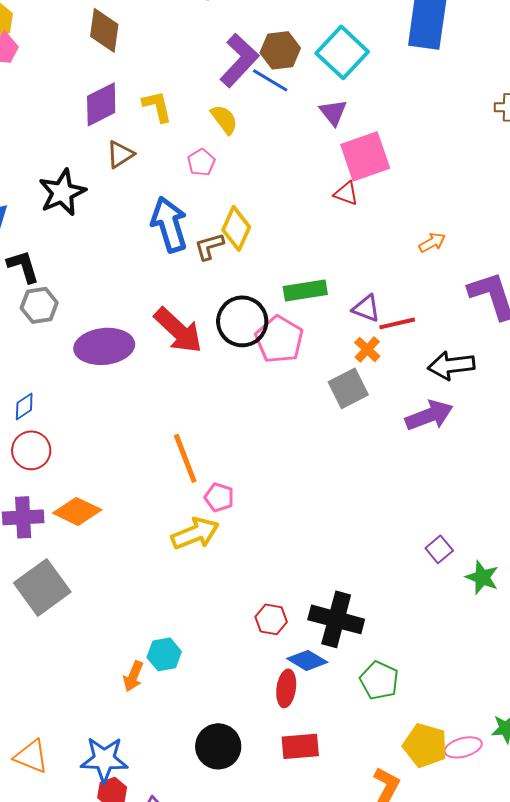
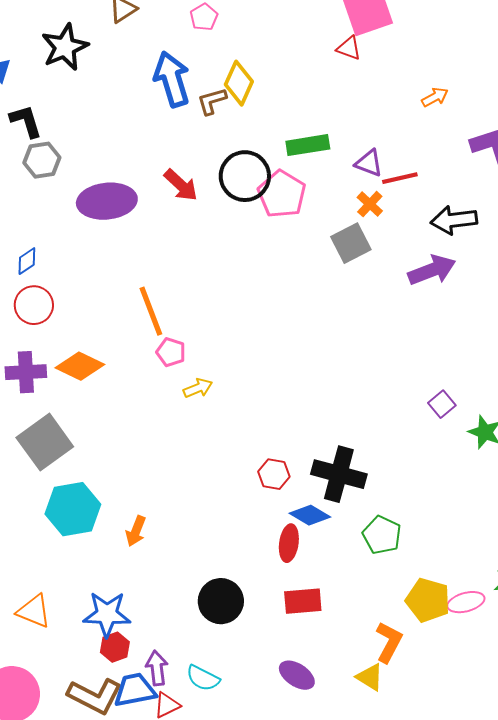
red arrow: (178, 330) -> (181, 185), size x0.7
orange line: (185, 458) -> (151, 311), moved
pink pentagon: (219, 497) -> (171, 352), moved
yellow arrow: (195, 533) -> (198, 388), size x0.6
cyan hexagon: (164, 654) -> (73, 509), moved, size x1.6

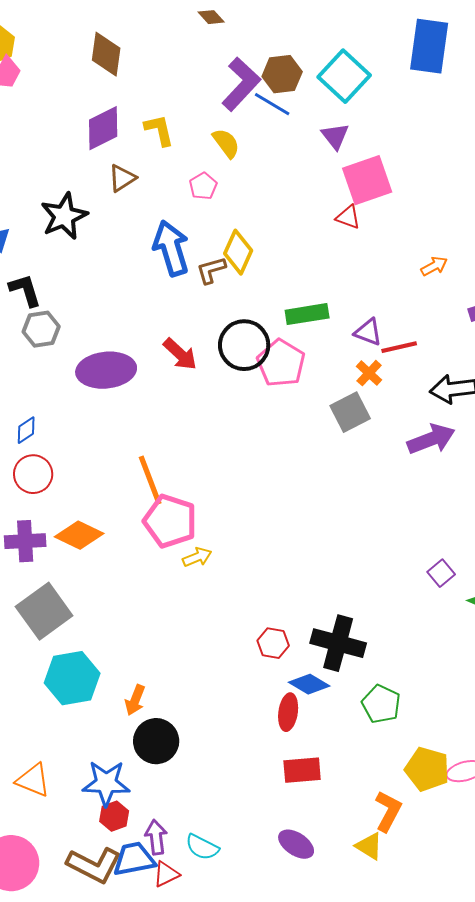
pink pentagon: (171, 352) -> (170, 521), size x1.8
black circle: (221, 601) -> (156, 741), moved

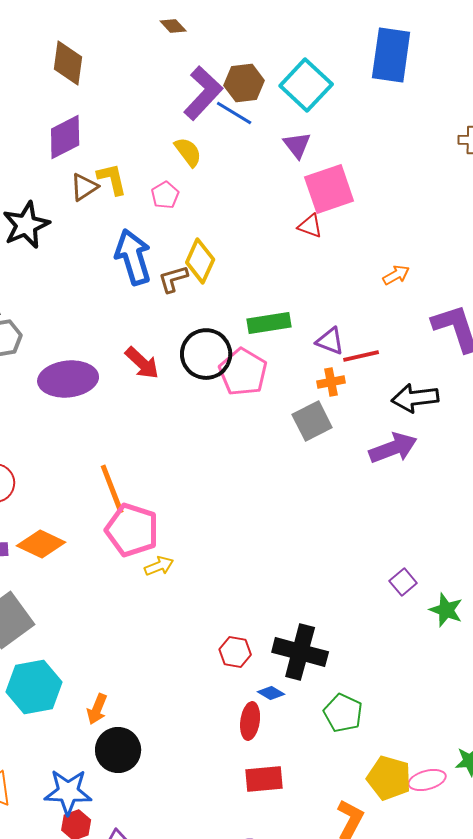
yellow L-shape: (159, 130) -> (112, 179), moved
orange cross: (369, 373) -> (331, 382), turned 36
blue diamond: (309, 684) -> (271, 693), size x0.7

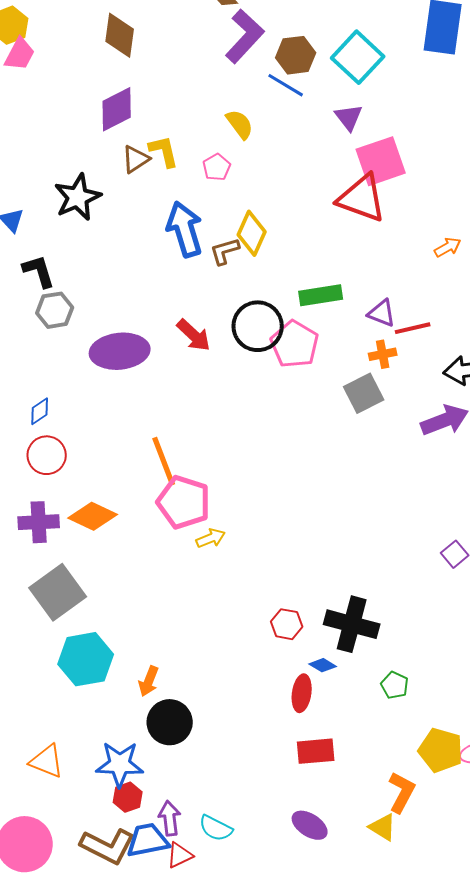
purple L-shape: (203, 93) -> (245, 36), moved
red triangle: (310, 226) -> (362, 198), size x2.0
green pentagon: (343, 713) -> (395, 685), size x0.7

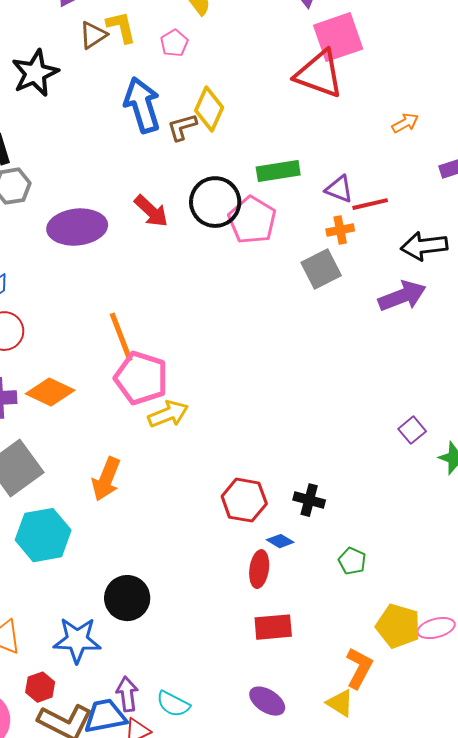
yellow arrow: (211, 538) -> (168, 414), size x1.4
red hexagon: (287, 624) -> (244, 500), size x1.4
black cross: (352, 624) -> (309, 500), size x0.6
orange arrow: (149, 681) -> (106, 479), moved, size x1.4
red hexagon: (128, 797) -> (40, 687), moved

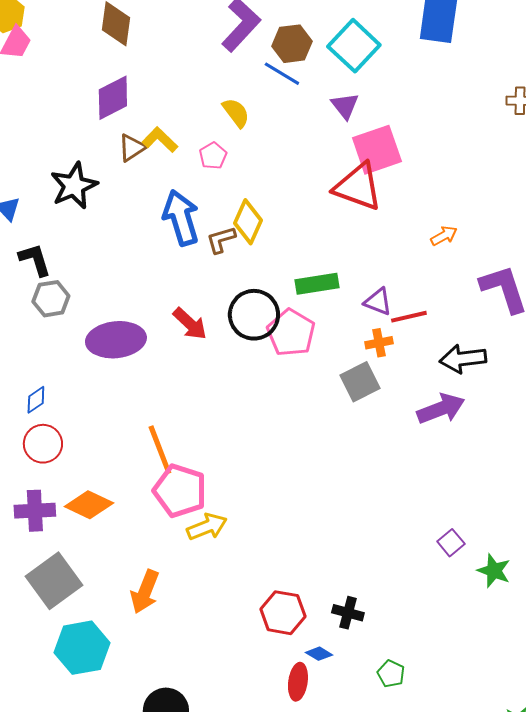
yellow L-shape: (121, 27) -> (160, 140), turned -33

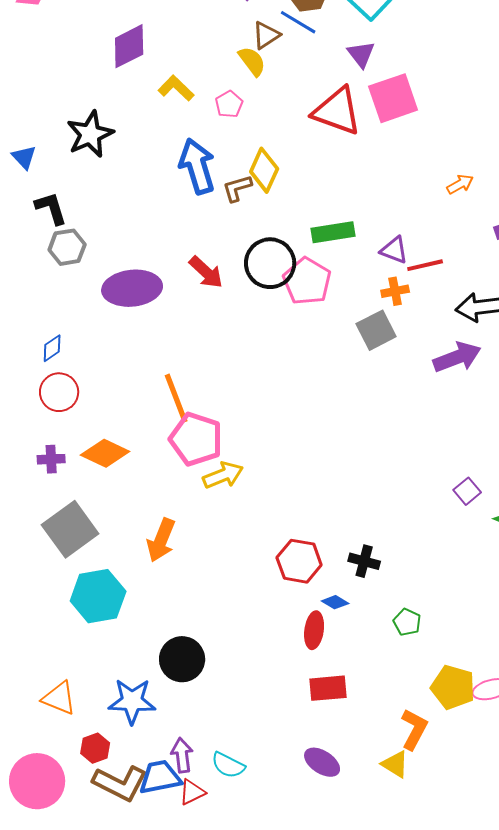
brown triangle: (132, 148) -> (266, 35), moved
red triangle: (358, 187) -> (337, 111), moved
purple cross: (35, 511) -> (51, 459), size x0.7

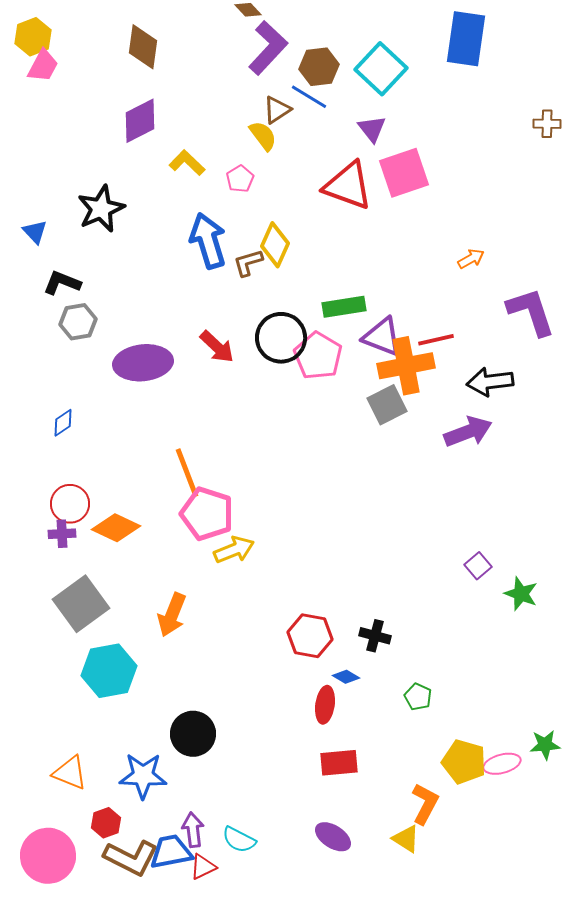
black L-shape: (51, 208) -> (62, 283), turned -51
purple triangle: (394, 250) -> (382, 337), moved, size x1.4
orange cross: (395, 291) -> (406, 366), size x2.0
red circle: (59, 392) -> (70, 504), moved

